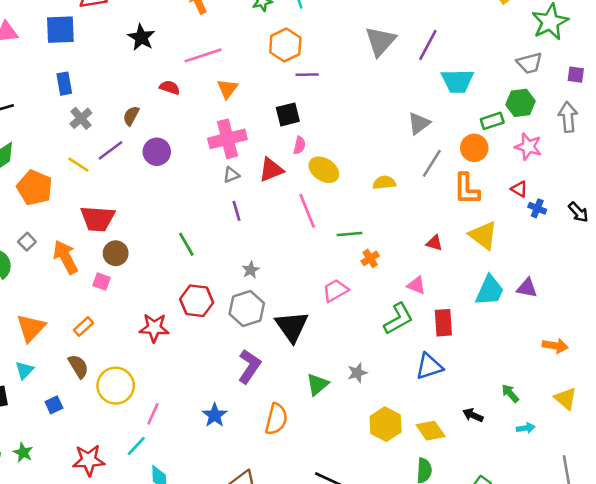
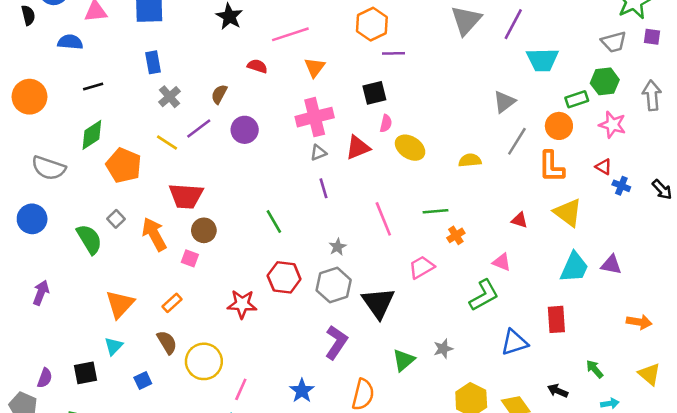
purple square: (576, 75) -> (652, 37), moved
pink line: (307, 211) -> (383, 219), moved
red rectangle: (443, 323) -> (556, 319), moved

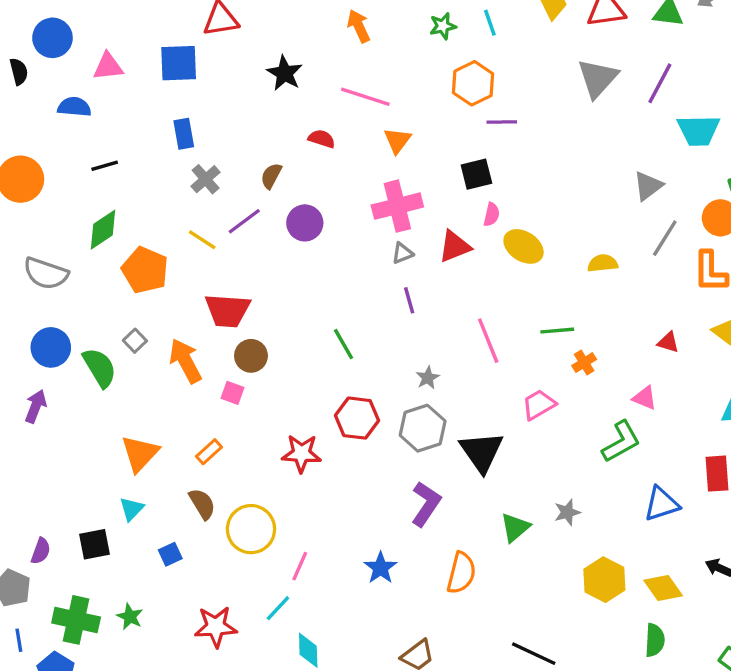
pink line: (290, 34) -> (365, 97), turned 36
blue circle: (32, 219) -> (51, 347), moved
purple arrow: (41, 293) -> (36, 406), moved

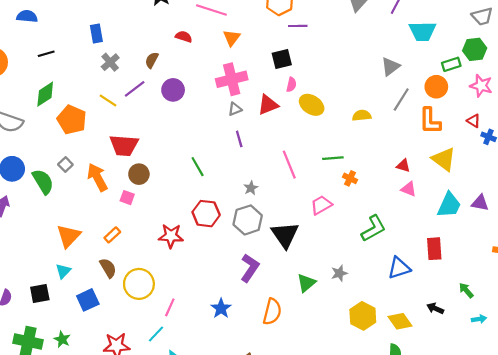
orange cross: (584, 363) -> (350, 178), turned -32
pink triangle: (645, 398) -> (409, 189), moved
blue square: (170, 554) -> (88, 300), size x1.5

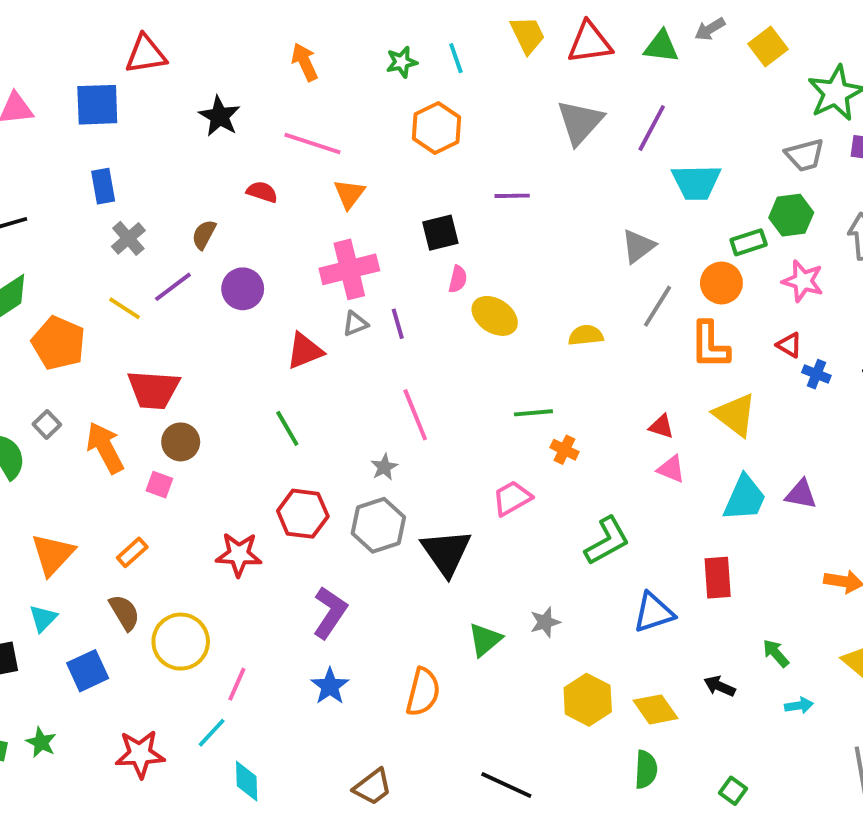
purple line: (298, 26) -> (512, 196), moved
red triangle: (268, 105) -> (305, 351), moved
purple line: (239, 139) -> (398, 324), moved
pink line: (289, 165) -> (415, 415), moved
purple L-shape: (250, 268) -> (330, 612), moved

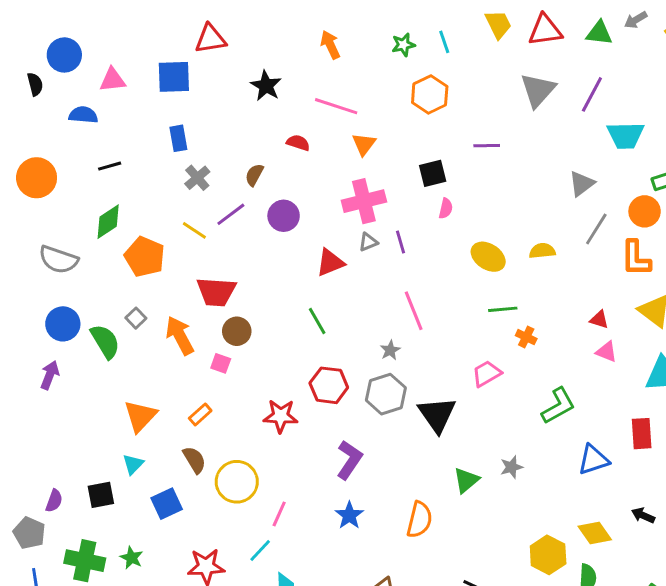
yellow ellipse: (495, 316) -> (488, 257), moved
yellow hexagon: (588, 700) -> (548, 555), moved

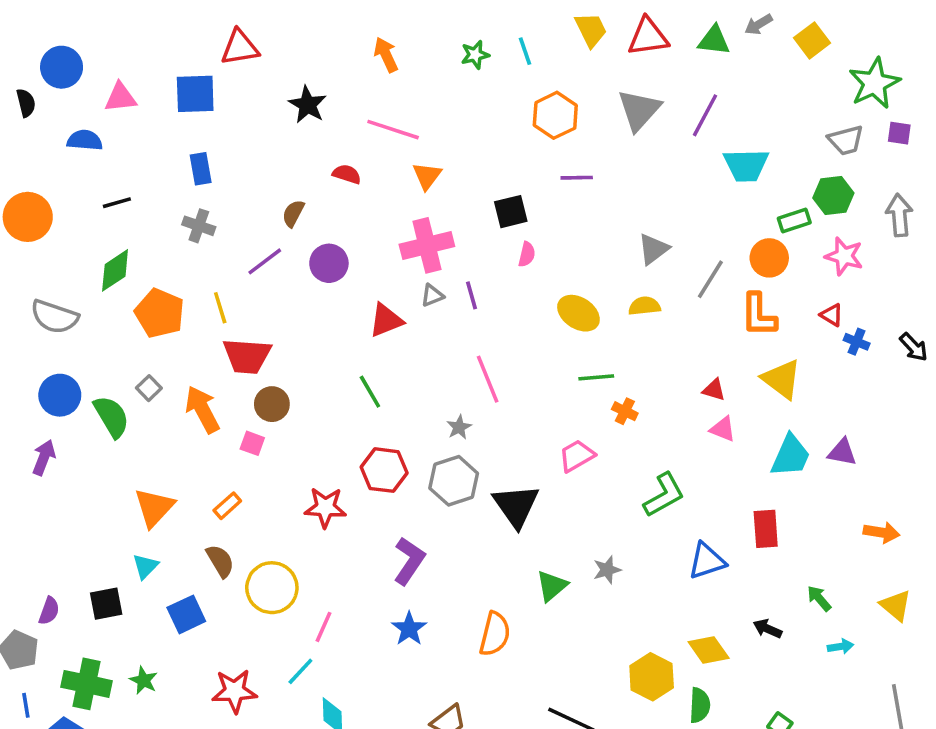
orange hexagon: (430, 94) -> (555, 115), moved
gray cross: (197, 178) -> (199, 226), moved, turned -30
gray triangle: (582, 184) -> (653, 249), moved
yellow line: (194, 230) -> (220, 308), moved, turned 40

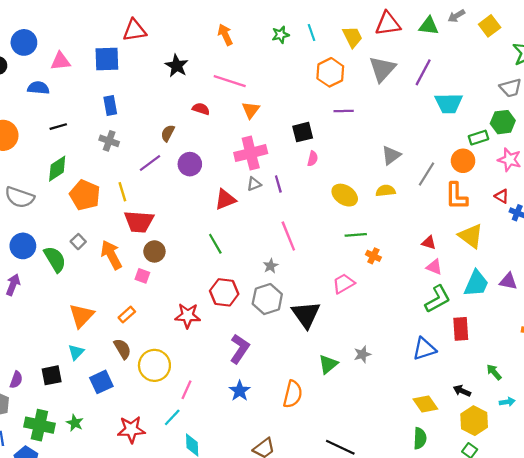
yellow trapezoid: (591, 30) -> (352, 37), moved
green L-shape: (664, 495) -> (438, 299), moved
yellow hexagon: (652, 677) -> (474, 421), moved

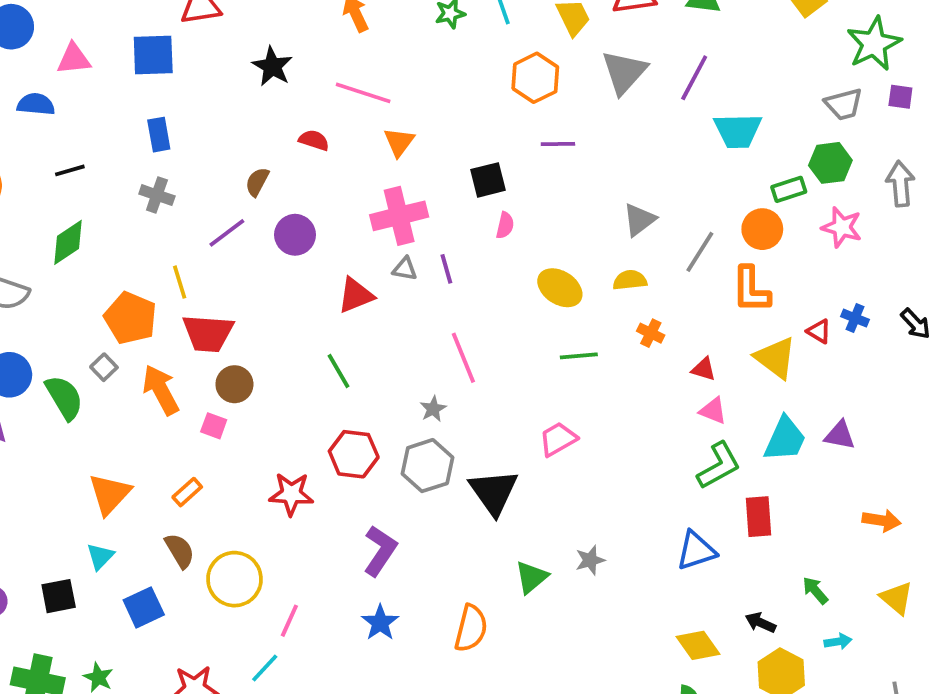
gray triangle: (254, 184) -> (405, 269), turned 32
orange pentagon: (85, 195) -> (130, 318), moved
red triangle: (502, 196) -> (819, 331), moved
orange cross: (373, 256) -> (651, 333), moved

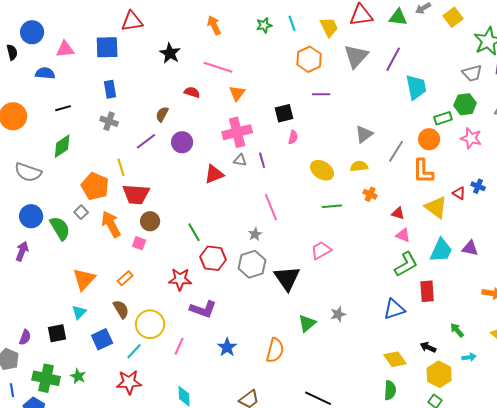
cyan trapezoid: (738, 131) -> (416, 87), turned -100
green line: (339, 371) -> (194, 232), moved
purple L-shape: (380, 551) -> (203, 309), moved, turned 76
cyan line: (265, 668) -> (134, 351), moved

